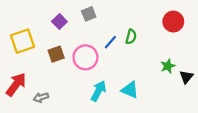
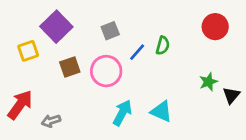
gray square: (89, 14) -> (110, 31), moved
purple square: (59, 22) -> (56, 27), moved, size x1.6
yellow square: (23, 41) -> (28, 51), size x0.7

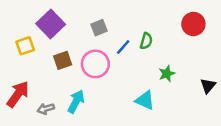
green star: (208, 82) -> (167, 74), moved
cyan arrow: (122, 113) -> (76, 101), moved

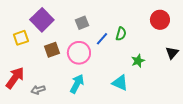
black triangle: (208, 86) -> (172, 53), moved
cyan arrow: (76, 101) -> (77, 84), moved

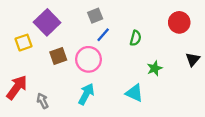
gray square: (82, 23) -> (95, 16), moved
blue line: (102, 39) -> (103, 35), moved
gray arrow: (38, 90) -> (43, 101), turned 80

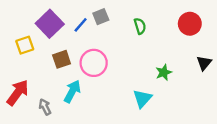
blue line: (103, 35) -> (81, 25), moved
green semicircle: (136, 38) -> (140, 26), moved, turned -32
cyan triangle: (134, 93) -> (142, 99), turned 48
cyan arrow: (86, 94) -> (72, 91), moved

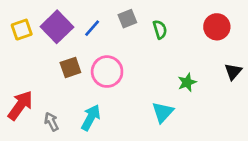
gray square: (101, 17) -> (127, 19), moved
yellow square: (25, 45) -> (22, 30), moved
cyan arrow: (72, 91) -> (91, 118), moved

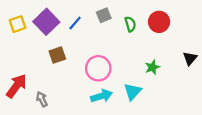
red circle: (217, 27) -> (159, 22), moved
pink circle: (107, 72) -> (98, 68), moved
cyan arrow: (91, 118) -> (102, 96), moved, turned 45

